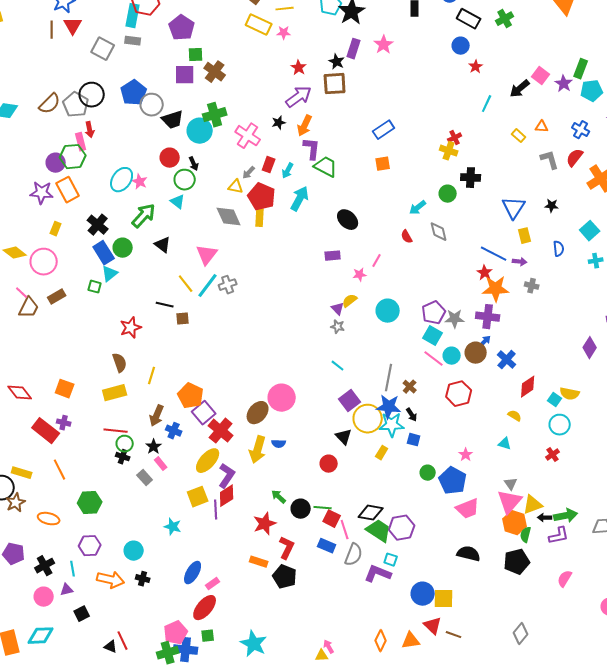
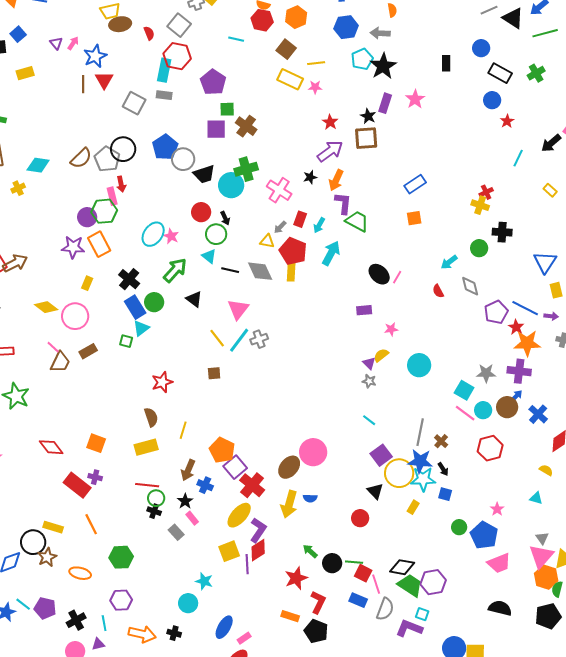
pink line: (377, 261) -> (397, 277), moved
black line: (165, 305) -> (230, 270), moved
purple pentagon: (434, 313) -> (496, 312), moved
cyan circle: (134, 551) -> (188, 603), moved

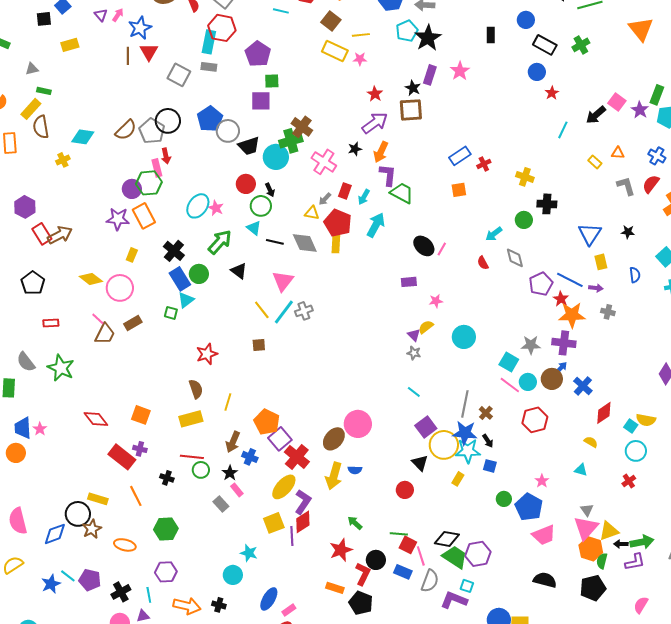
brown cross: (246, 126) -> (302, 127), moved
red cross: (486, 192) -> (484, 164), moved
black cross: (154, 511) -> (167, 478), moved
black circle: (332, 563) -> (376, 560), moved

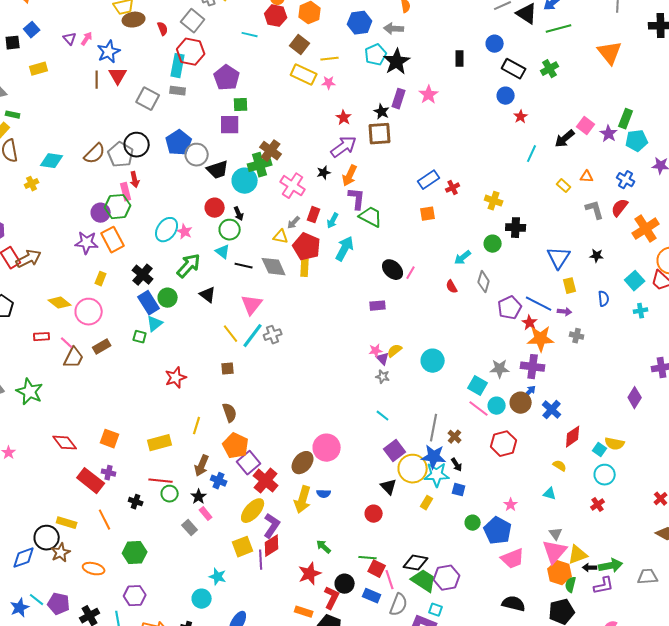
gray diamond: (515, 258) -> (484, 282), turned 30
pink star: (436, 301) -> (376, 351), moved
red rectangle: (51, 323) -> (42, 337), moved
brown semicircle: (196, 389) -> (230, 413), moved

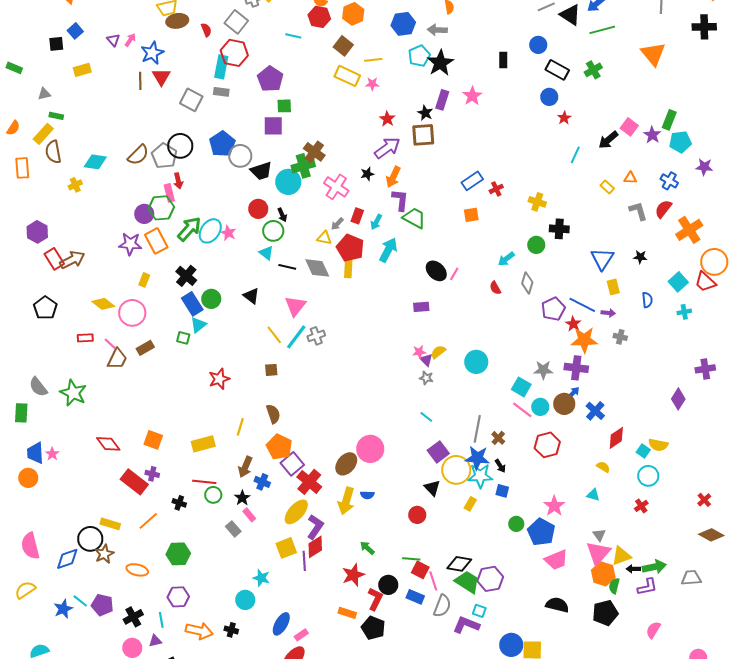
green arrow: (189, 266) -> (189, 229), moved
pink star: (511, 505) -> (554, 506), size x1.5
orange line: (105, 520) -> (148, 521), turned 75

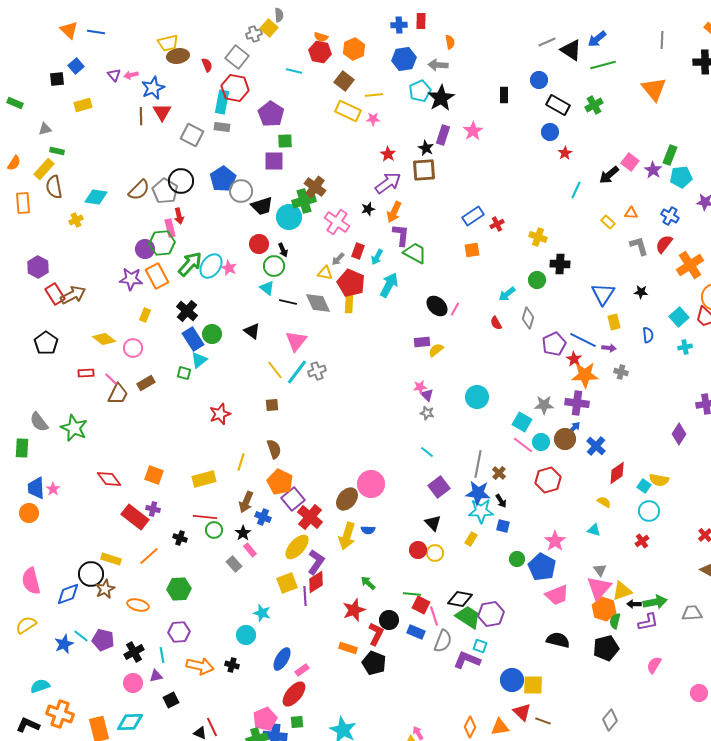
pink arrow: (130, 40) -> (131, 75), turned -136
pink circle: (132, 313) -> (133, 348), size x0.7
yellow semicircle: (438, 352) -> (436, 350), moved
yellow circle: (456, 470) -> (435, 553), moved, size x0.6

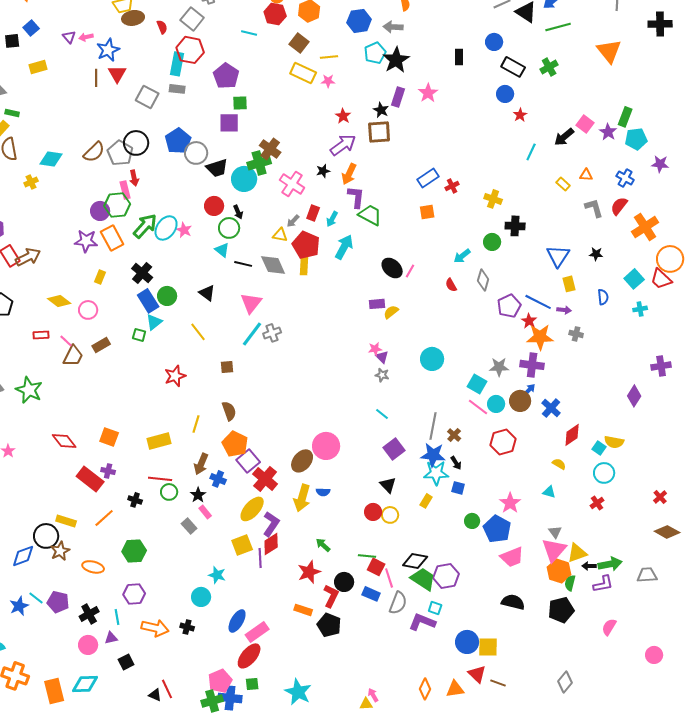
yellow line: (275, 370) -> (198, 332), moved
pink rectangle: (302, 670) -> (257, 632), size x1.6

